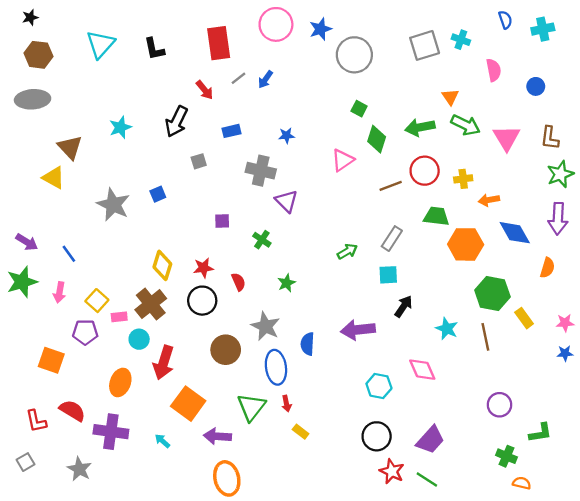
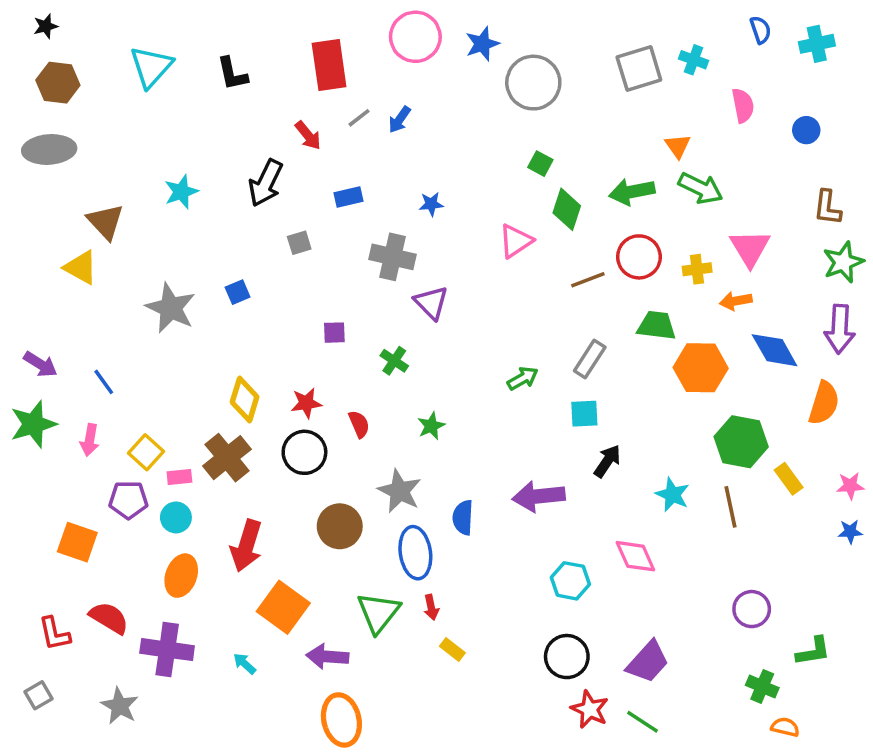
pink triangle: (506, 138) -> (750, 248), moved
orange semicircle: (547, 268) -> (824, 403), size x1.4
cyan circle: (139, 339) -> (176, 517), moved

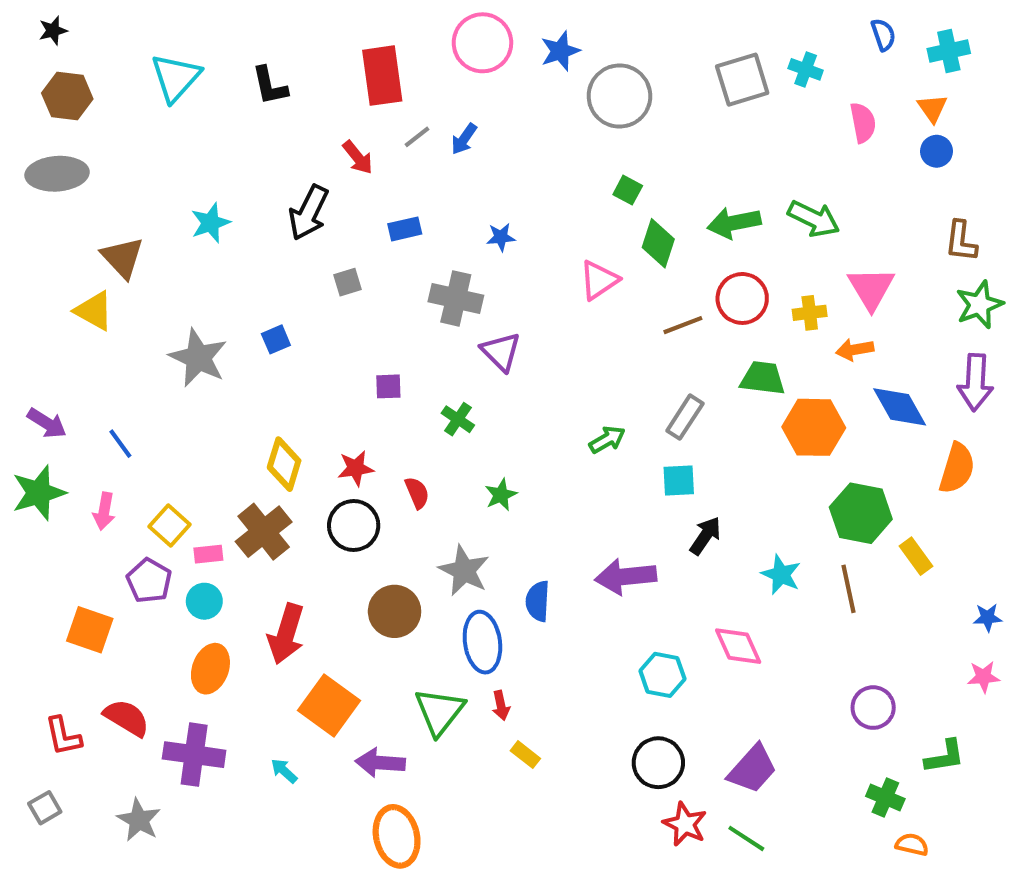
orange triangle: (678, 146) -> (932, 108), moved
pink star: (850, 486) -> (984, 677), moved
purple pentagon: (128, 500) -> (149, 581), turned 30

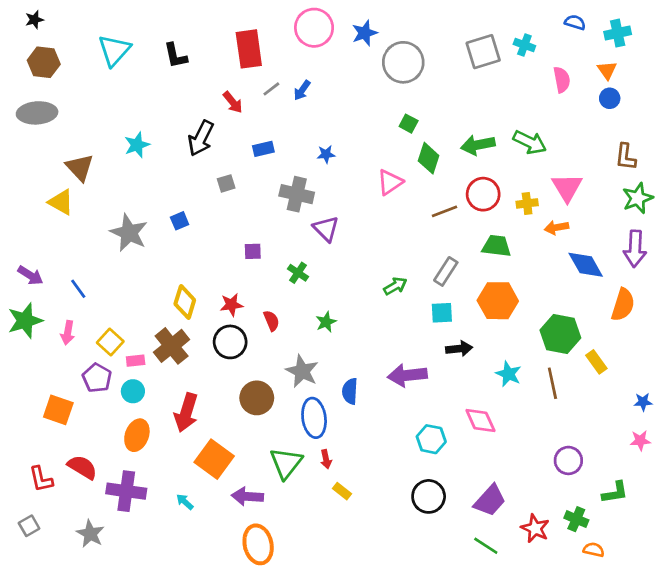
blue semicircle: (883, 35) -> (575, 22), turned -54
orange hexagon: (814, 427) -> (498, 301), moved
black arrow: (705, 536) -> (459, 349), turned 50
red star: (685, 824) -> (535, 528), moved

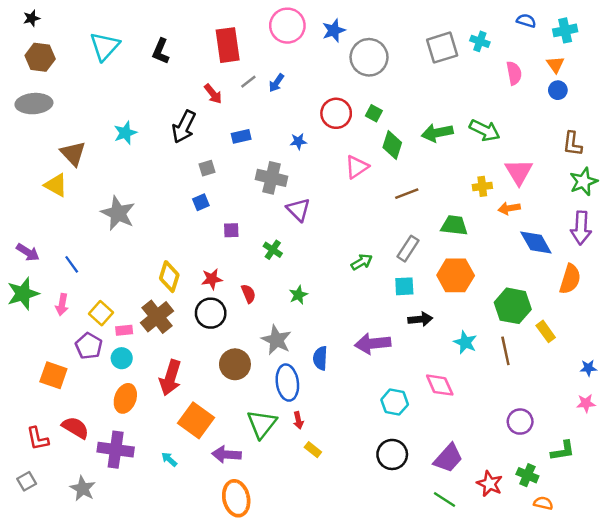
black L-shape: (176, 56) -> (161, 51), turned 35
red circle: (483, 194) -> (336, 113), moved
blue square: (180, 221) -> (201, 202), moved

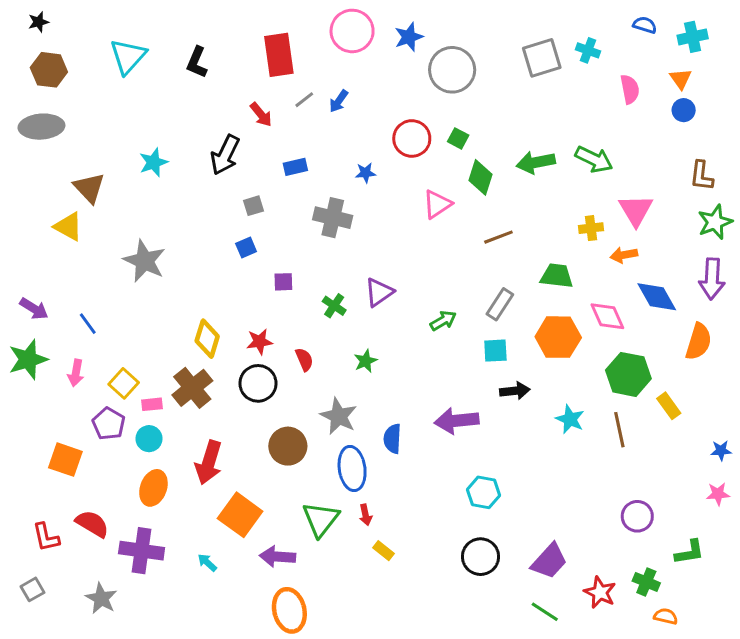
purple triangle: (298, 210) -> (379, 292), moved, turned 40
pink diamond: (440, 385) -> (607, 316), moved

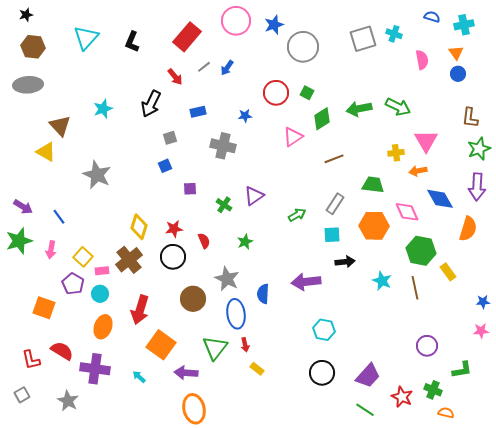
red rectangle: (279, 55) -> (187, 37), turned 48
green diamond: (481, 177) -> (322, 119), turned 40

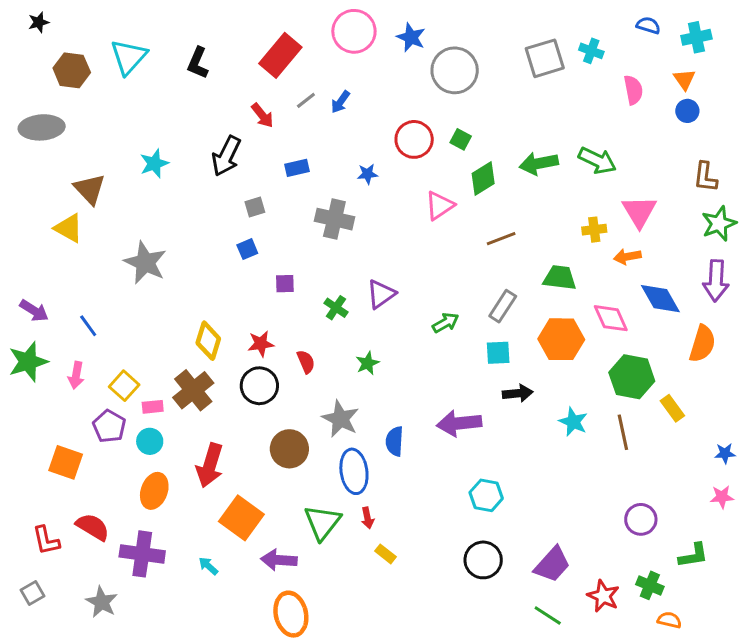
blue star: (274, 25) -> (411, 37), turned -30
brown hexagon: (33, 47) -> (72, 70), moved

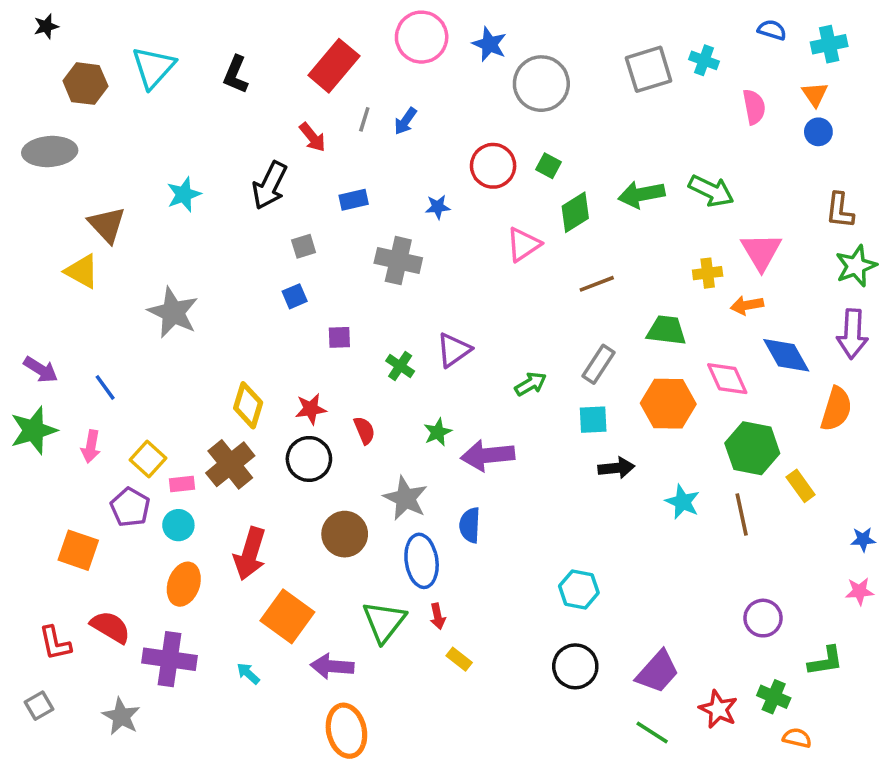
gray line: (306, 100) -> (364, 119), turned -35
purple arrow: (459, 423) -> (488, 455), moved

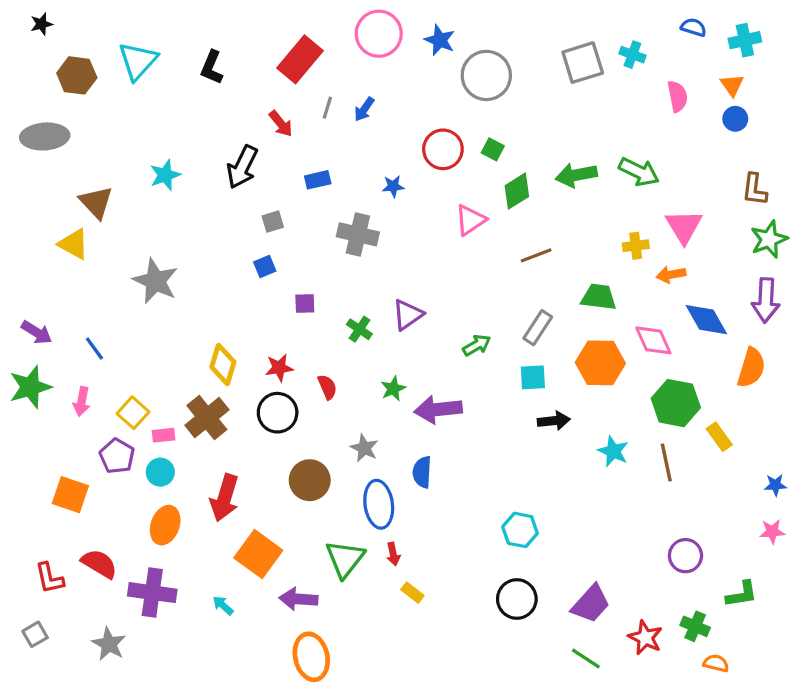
gray star: (405, 498) -> (364, 448), size x0.7

